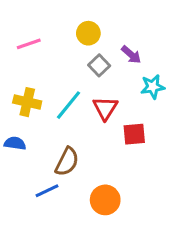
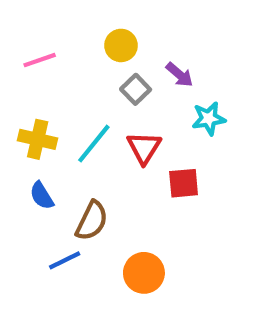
blue semicircle: (15, 143) -> (42, 196), moved, turned -130

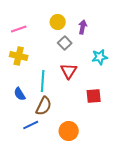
purple arrow: (179, 75) -> (83, 27), moved, turned -120
yellow cross: (38, 139) -> (19, 56), moved
cyan line: (94, 144) -> (43, 81), moved, turned -35
red square: (184, 183) -> (94, 96), moved

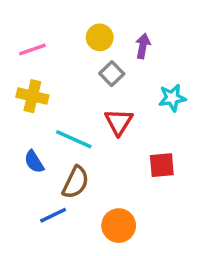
cyan line: (43, 81) -> (74, 139), turned -70

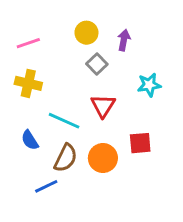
orange circle: (119, 226) -> (103, 158), moved

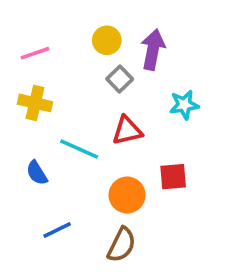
purple arrow: (124, 40) -> (153, 50), size x1.5
red triangle: (103, 106) -> (127, 131), turned 45
brown semicircle: (66, 158) -> (122, 245), moved

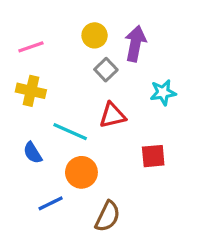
orange circle: (127, 195) -> (81, 172), moved

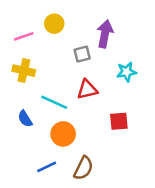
yellow circle: (95, 35) -> (54, 24), moved
gray square: (106, 70) -> (82, 54), turned 30
blue line: (51, 203) -> (47, 167), moved

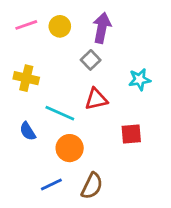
purple arrow: (105, 34) -> (102, 28), moved
pink line: (24, 36) -> (26, 25), moved
gray square: (82, 54) -> (91, 60), turned -30

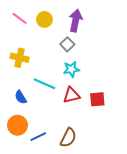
pink line: (26, 25) -> (20, 18), turned 56
cyan star: (140, 80) -> (71, 69), moved
red triangle: (96, 99) -> (71, 95), moved
orange circle: (70, 148) -> (18, 125), moved

